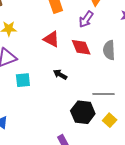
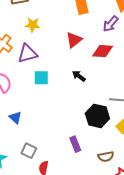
red triangle: (51, 39) -> (74, 40), turned 48
red diamond: (81, 47) -> (103, 51), turned -70

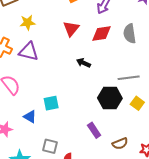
purple triangle: (28, 54) -> (29, 52), turned 40
cyan square: (41, 78) -> (51, 103), moved
brown semicircle: (106, 157) -> (120, 144), moved

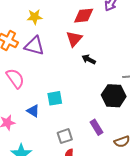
red triangle: (71, 29) -> (74, 39), moved
red diamond: (102, 34) -> (84, 16), moved
gray square: (50, 146) -> (65, 136), moved, turned -35

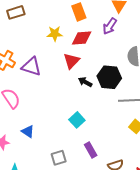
yellow star: (35, 17) -> (55, 34), moved
black hexagon: (114, 96) -> (109, 77), moved
cyan square: (55, 98) -> (77, 120), moved, turned -35

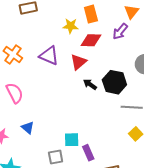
yellow star: (55, 34) -> (71, 26), moved
purple triangle: (31, 67) -> (49, 56), moved
cyan square: (77, 120) -> (72, 140), moved, turned 35

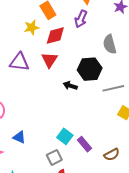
black arrow: (90, 84) -> (70, 86), moved
cyan square: (72, 140) -> (65, 136), turned -35

